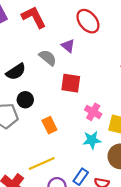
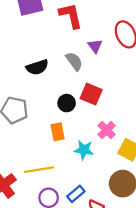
purple triangle: (68, 46) -> (95, 46), moved
black circle: (25, 100) -> (67, 103), moved
cyan star: (92, 140) -> (84, 150), moved

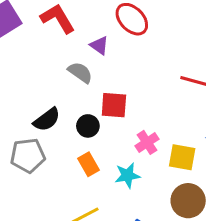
black semicircle: (37, 67) -> (47, 120), moved
pink cross: (107, 130) -> (147, 142), turned 30

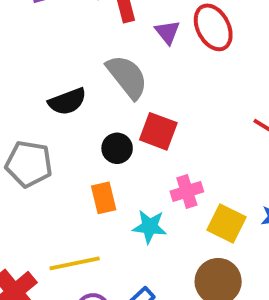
purple triangle: (99, 45) -> (167, 32), moved
gray semicircle: (80, 72) -> (127, 77), size x1.4
black semicircle: (47, 120) -> (67, 101), moved

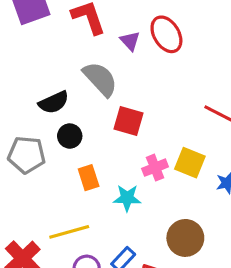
black circle: (117, 148) -> (70, 136), moved
yellow square: (227, 223) -> (190, 163), moved

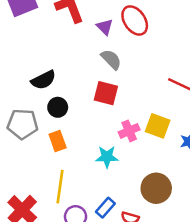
gray semicircle: (100, 79) -> (111, 59), moved, size x0.7
orange rectangle: (89, 178) -> (58, 141), moved
yellow line: (69, 232) -> (60, 187), turned -64

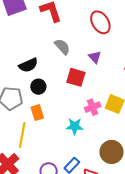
purple triangle: (105, 27) -> (95, 57), moved
gray semicircle: (111, 59) -> (62, 47), moved
yellow line: (60, 187) -> (22, 135), moved

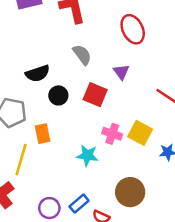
black circle: (38, 87) -> (58, 95), moved
pink cross: (93, 107) -> (112, 134), turned 35

